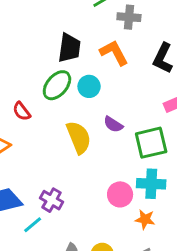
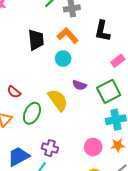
green ellipse: (57, 85) -> (32, 113), moved
cyan circle: (89, 86) -> (63, 59), moved
pink circle: (120, 194) -> (93, 147), moved

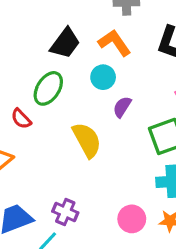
black trapezoid: (36, 40) -> (65, 43), turned 35
purple semicircle: (79, 85) -> (122, 107), moved, turned 96
green ellipse: (32, 113) -> (48, 88), moved

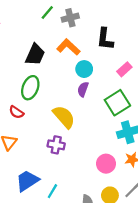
cyan circle: (103, 77) -> (84, 69), moved
purple cross: (65, 212) -> (56, 145), moved

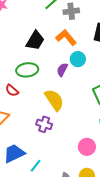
green ellipse: (30, 88) -> (27, 70), turned 55
purple semicircle: (83, 89) -> (62, 70), moved

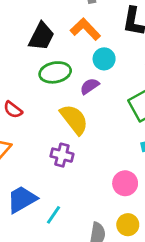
green ellipse: (27, 70) -> (55, 72), moved
purple semicircle: (62, 70) -> (90, 86), moved, turned 32

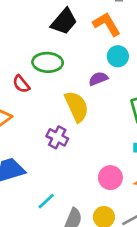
green ellipse: (55, 72) -> (48, 62), moved
cyan line: (54, 215) -> (46, 201), moved

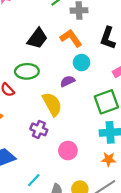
pink circle: (110, 178) -> (68, 151), moved

